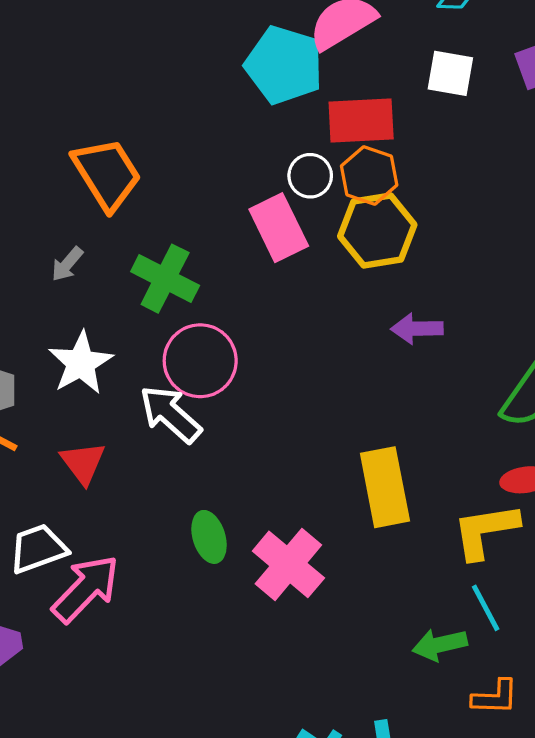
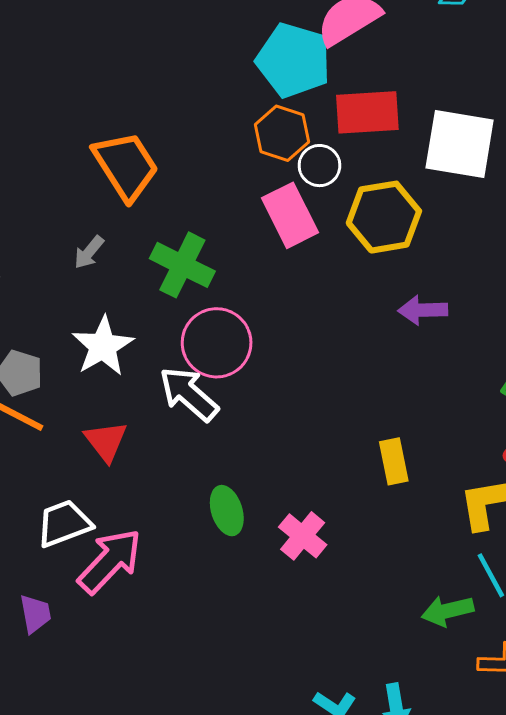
white square: (450, 73) -> (460, 144), moved, size x1.6
orange hexagon: (369, 175) -> (282, 133), moved
yellow rectangle: (385, 487) -> (394, 461), size x0.6
pink cross: (288, 564) -> (303, 536), size x0.7

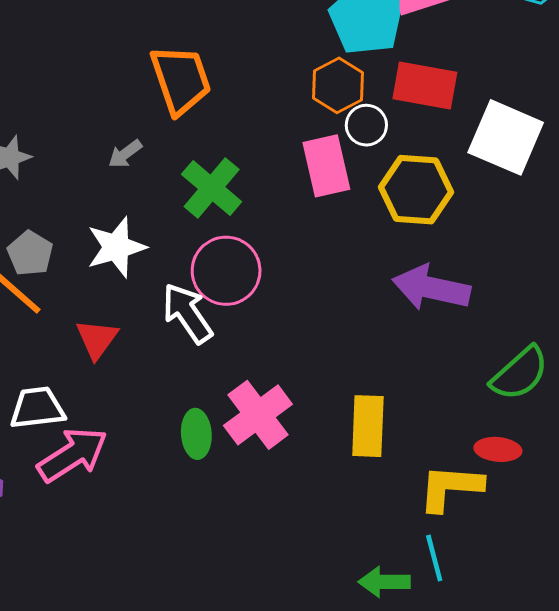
purple arrow: (423, 310) -> (431, 288), size x1.6
yellow rectangle: (394, 461) -> (368, 426), size x1.4
pink cross: (303, 536) -> (258, 415), moved, size x1.4

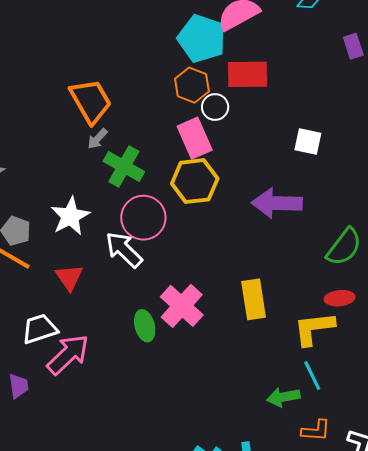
white square: (506, 137) -> (308, 142), moved, size x0.6
gray arrow: (125, 154) -> (97, 139), moved
yellow hexagon: (416, 190) -> (195, 181), moved

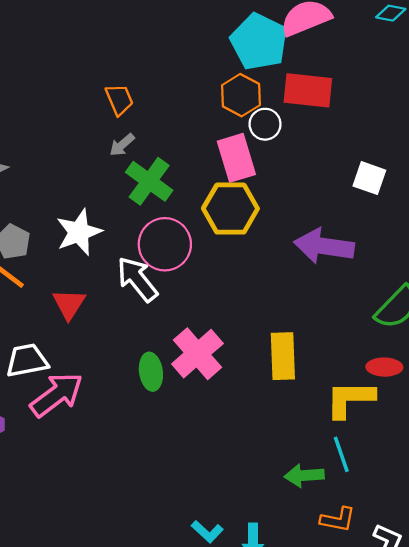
orange trapezoid: (91, 101) -> (119, 99), size x0.6

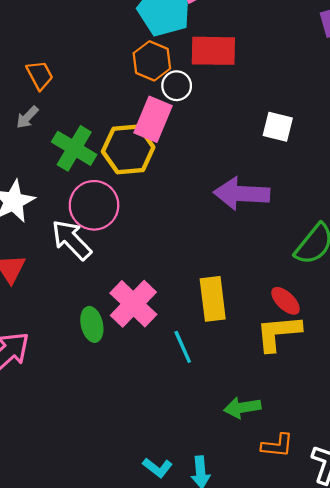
gray arrow: (122, 145) -> (27, 117), moved
pink rectangle: (236, 158) -> (153, 119), turned 45
yellow hexagon: (230, 209) -> (128, 149), moved
red ellipse: (384, 367) -> (285, 301), moved, turned 48
cyan line: (341, 454) -> (183, 347), moved

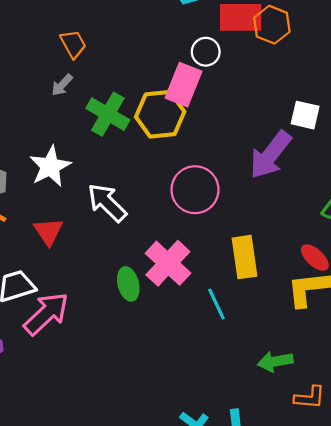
orange hexagon: (152, 61) -> (272, 25), moved
white square: (278, 127) -> (305, 115), moved
purple arrow: (242, 194) -> (270, 155), turned -54
pink circle: (94, 205) -> (195, 190), moved

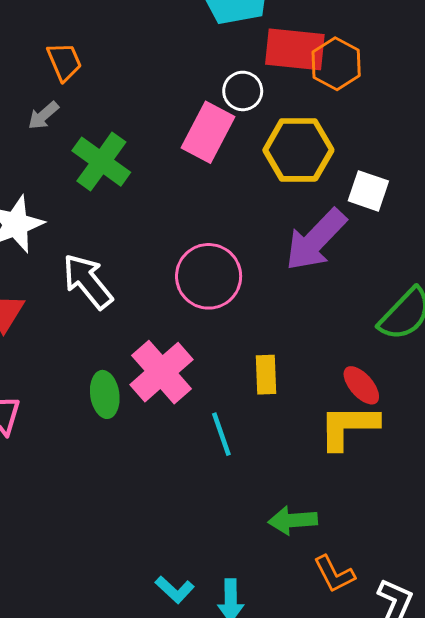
yellow hexagon: (160, 114) -> (298, 150), moved
yellow rectangle: (245, 257) -> (266, 375), size x0.7
orange L-shape: (310, 397) -> (334, 574), turned 52

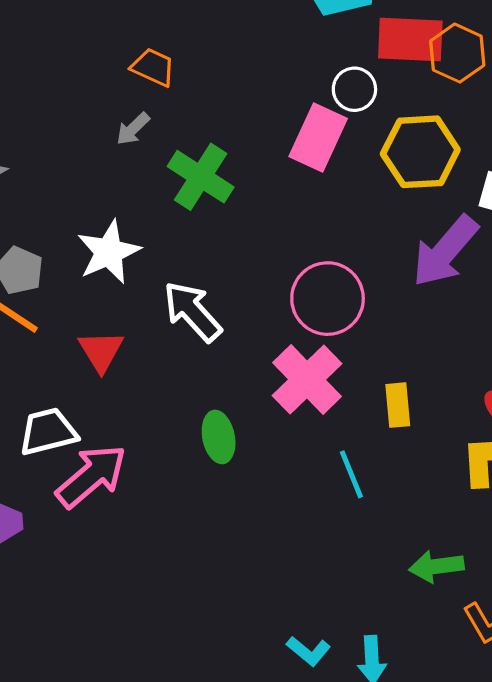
orange trapezoid: (64, 62) -> (153, 67), turned -39
pink cross: (162, 372) -> (307, 380), moved

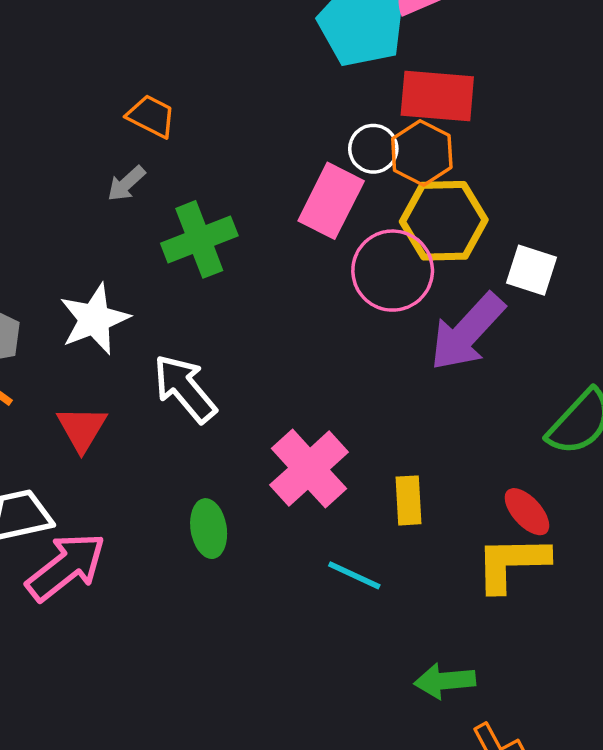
orange hexagon: (457, 53) -> (422, 153), moved
green cross: (201, 177) -> (199, 239), turned 34
pink circle: (328, 299) -> (393, 271), moved
cyan line: (351, 474) -> (354, 575), turned -45

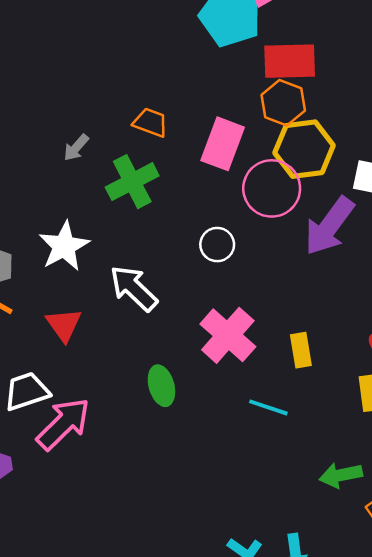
orange trapezoid: (151, 116) -> (150, 122), moved
white circle: (373, 149) -> (217, 245), moved

